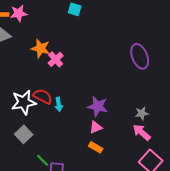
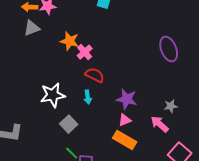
red semicircle: (43, 96) -> (95, 75), moved
pink arrow: (142, 132) -> (160, 124), moved
gray square: (24, 134) -> (69, 124), moved
orange rectangle: (96, 147) -> (125, 140), size x1.6

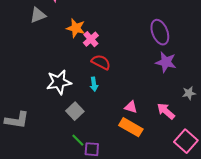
purple ellipse: (169, 49) -> (160, 32), moved
purple star: (127, 99) -> (166, 62), moved
gray star: (171, 106) -> (189, 93), moved
pink triangle: (125, 120) -> (131, 107), turned 40

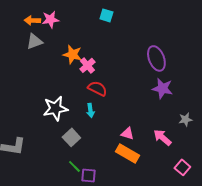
pink square: (186, 141) -> (182, 167), size x0.7

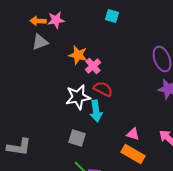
white star: (55, 108) -> (78, 97), moved
cyan arrow: (90, 110) -> (96, 111), size x1.5
gray square: (71, 137) -> (77, 138), turned -30

